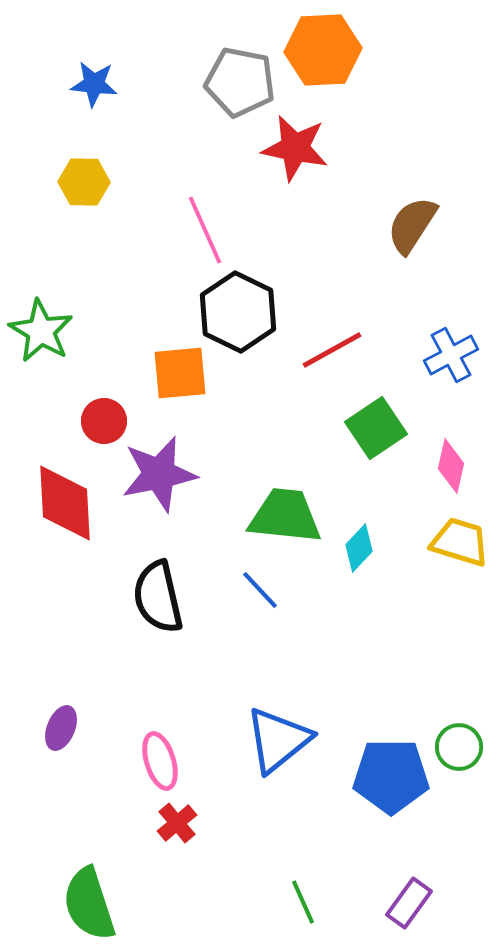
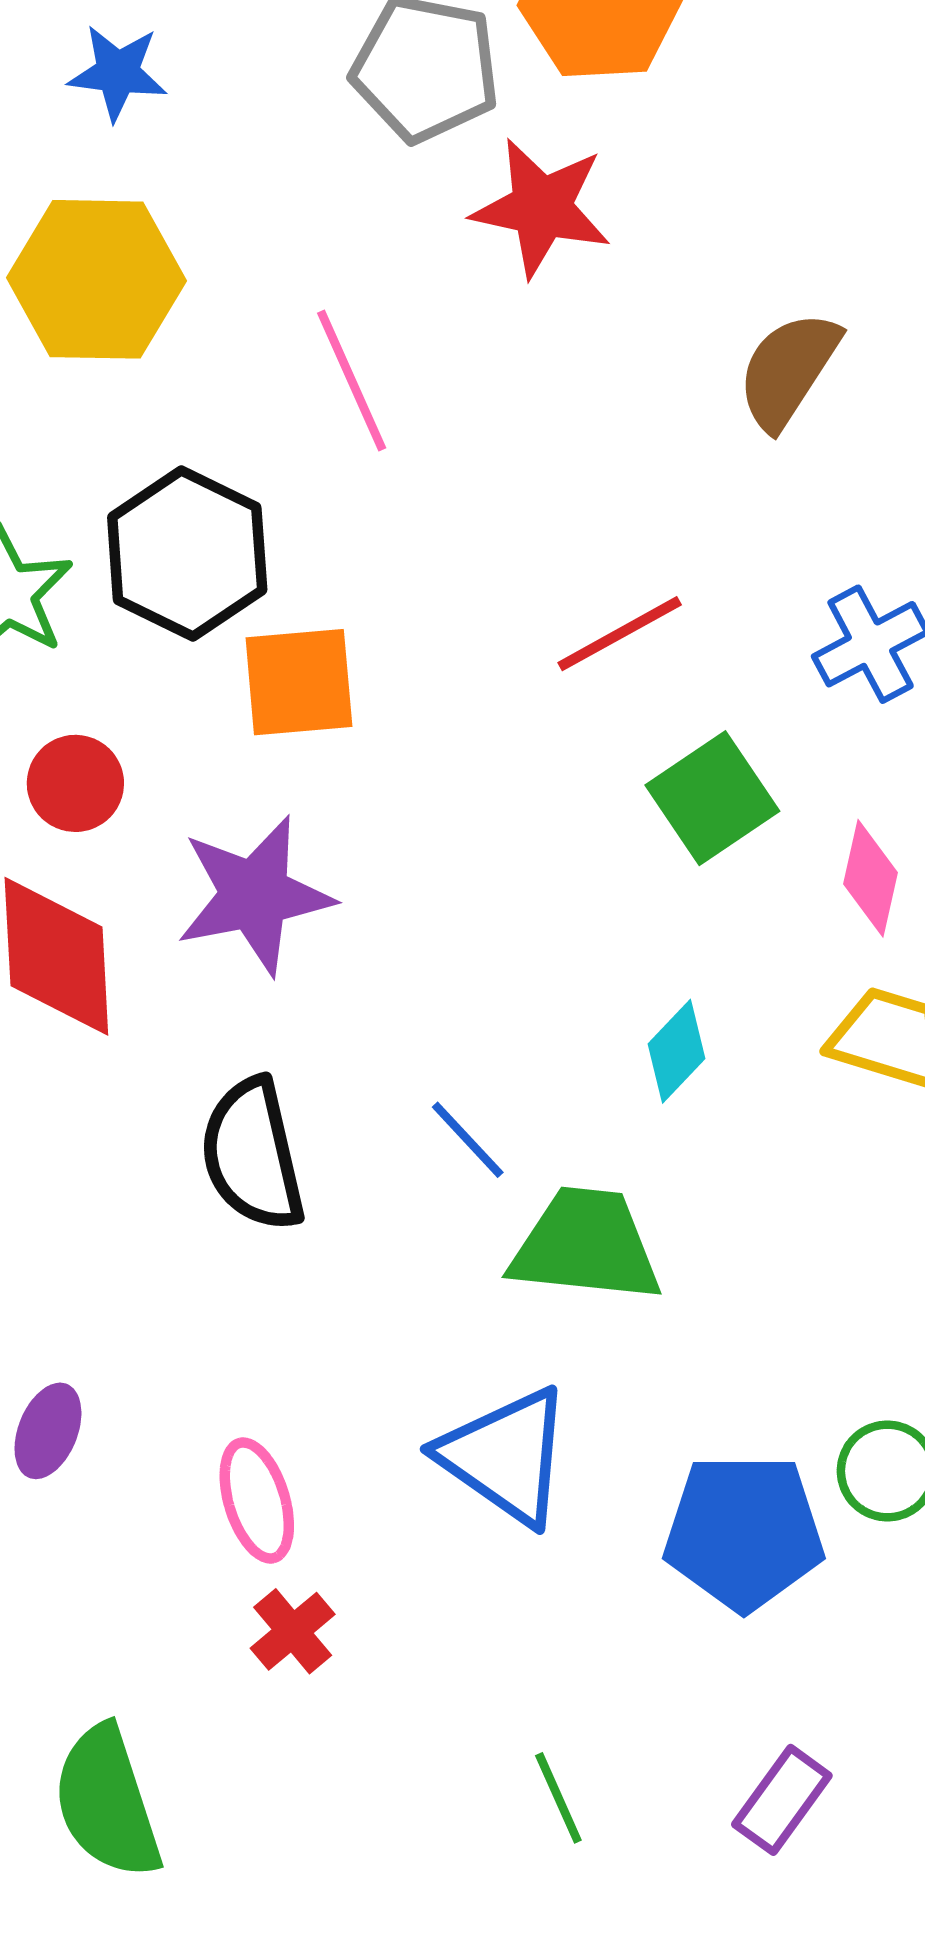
yellow hexagon: (84, 182) -> (96, 279), size x1.6
black hexagon: (238, 312) -> (187, 554), moved
red circle: (104, 421) -> (75, 783), moved
green trapezoid: (285, 516) -> (586, 1245), moved
blue triangle: (278, 740) -> (506, 1456), turned -46

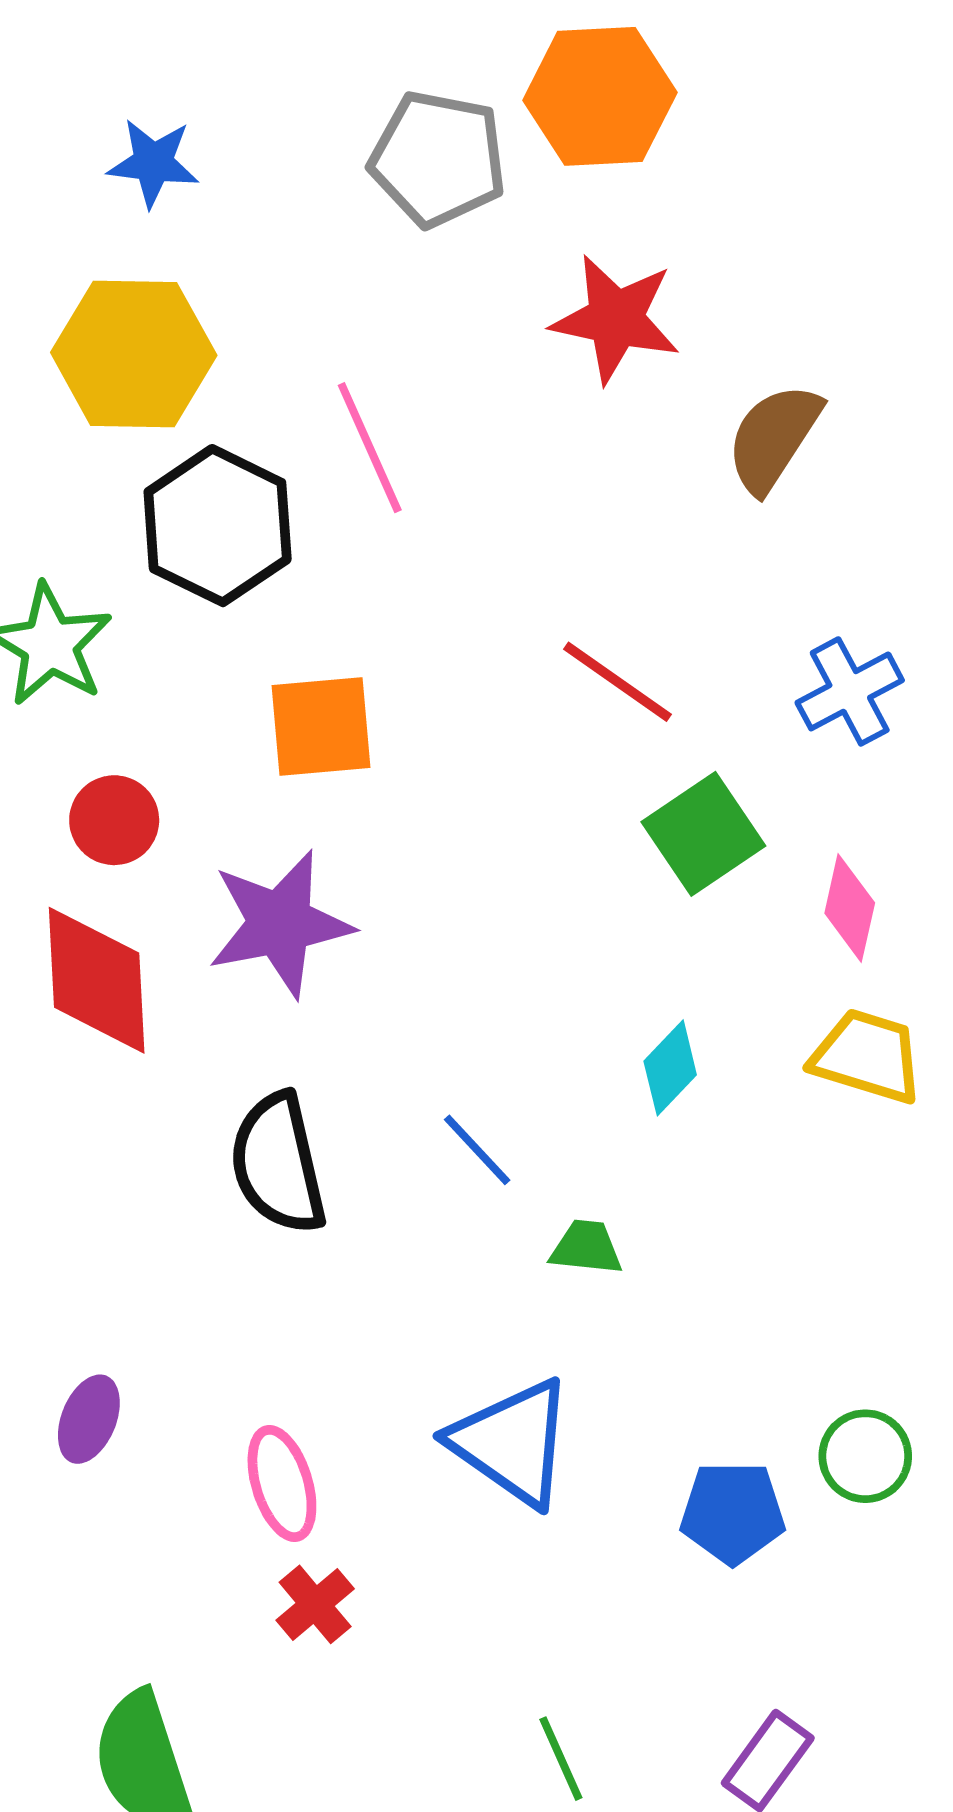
red star: (542, 208) -> (616, 319), moved
black hexagon: (187, 554) -> (218, 526), moved
red line: (620, 634) -> (618, 682), turned 64
green trapezoid: (586, 1245) -> (586, 1247), size x0.5
blue pentagon: (744, 1532) -> (733, 1513), size x0.7

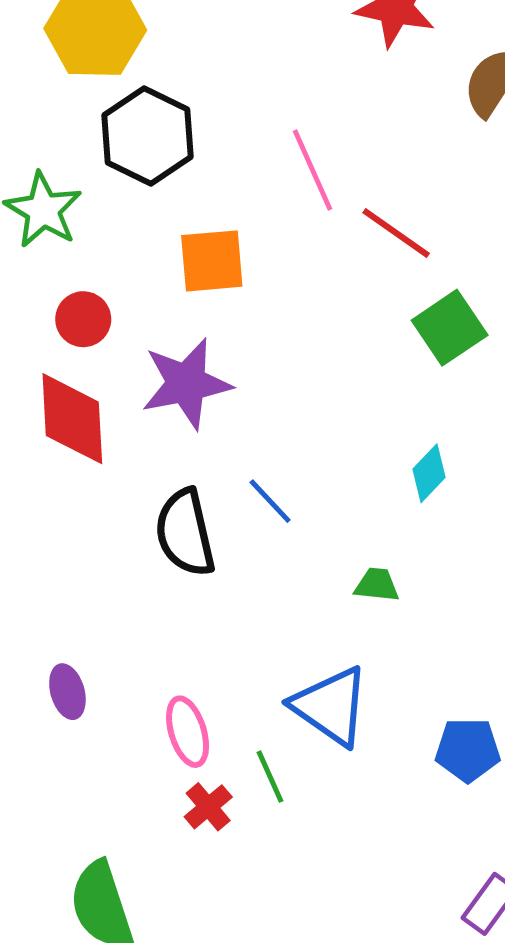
pink line: (370, 448) -> (312, 170), moved
blue line: (477, 1150) -> (270, 501), moved
purple ellipse: (89, 1419) -> (67, 692), turned -38
green line: (561, 1759) -> (270, 777), moved

